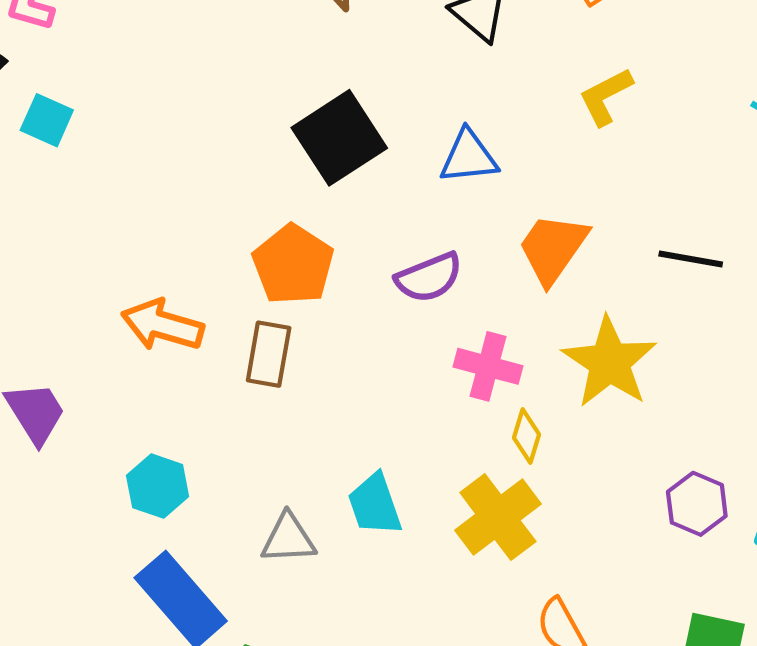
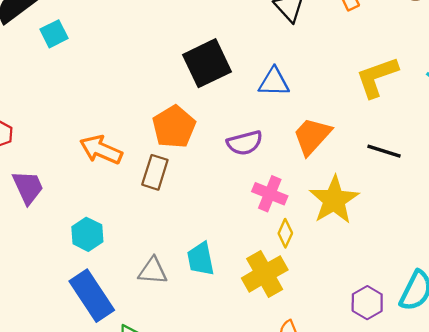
yellow L-shape: (606, 96) -> (377, 77), moved, size x1.4
cyan square: (47, 120) -> (54, 34), turned 32
purple hexagon: (697, 504) -> (367, 303), moved

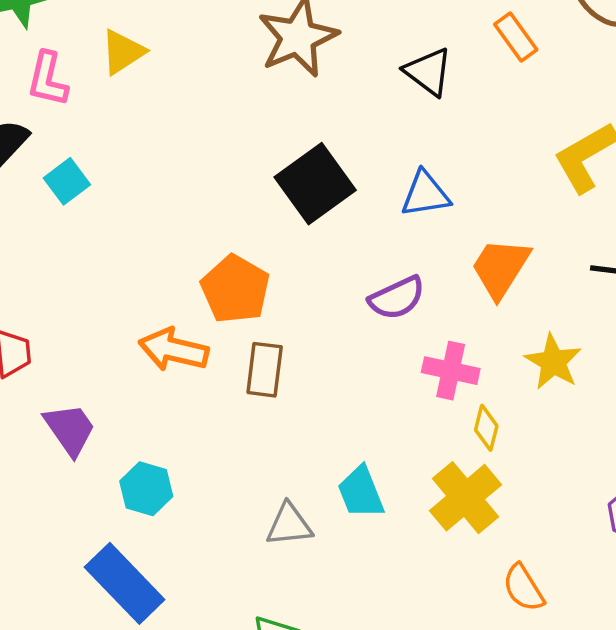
orange pentagon: (174, 127) -> (235, 289), moved
yellow star: (334, 200) -> (553, 362), size x0.7
cyan hexagon: (87, 234) -> (146, 489), moved
blue rectangle: (92, 296) -> (125, 583), moved

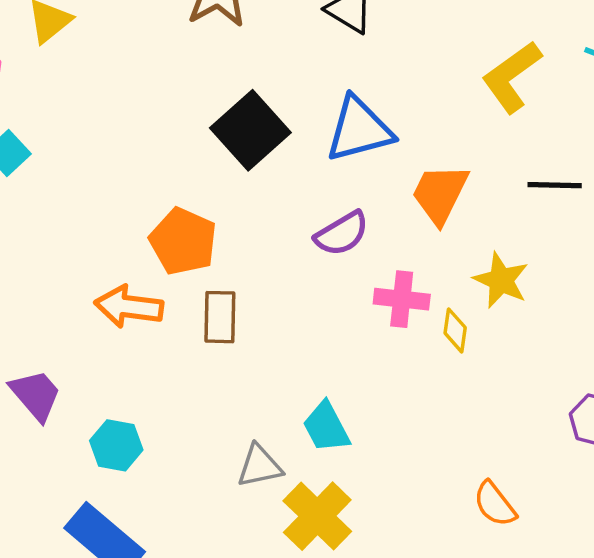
blue triangle: (425, 194) -> (359, 129), size x1.4
yellow diamond: (486, 428) -> (455, 330), moved
yellow cross: (466, 498) -> (317, 516), moved

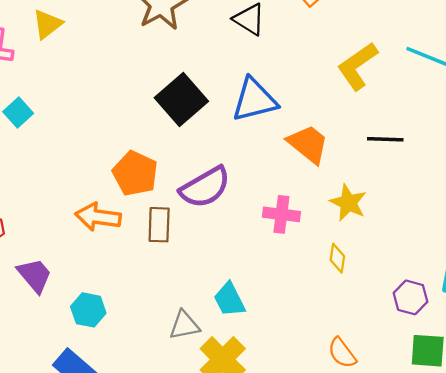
orange trapezoid: (440, 194) -> (308, 144), turned 102
purple semicircle: (342, 234) -> (205, 187), moved, size x1.4
yellow diamond: (455, 330) -> (337, 258), moved

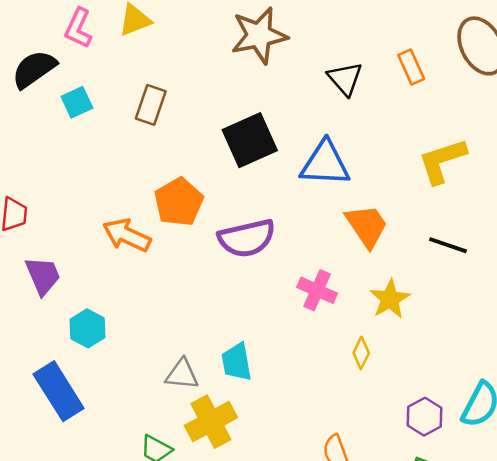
brown rectangle: (159, 225) -> (151, 105), moved

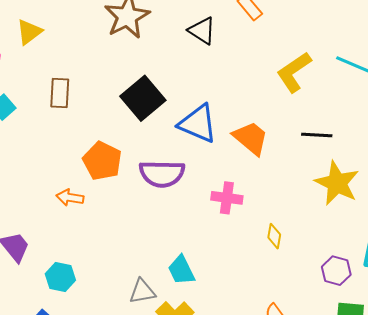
blue triangle: (325, 163) -> (198, 124), moved, turned 36
orange arrow: (127, 235) -> (70, 198), size x0.7
purple semicircle: (247, 238) -> (162, 174), turned 30
yellow star: (390, 299) -> (337, 183), moved, size x1.4

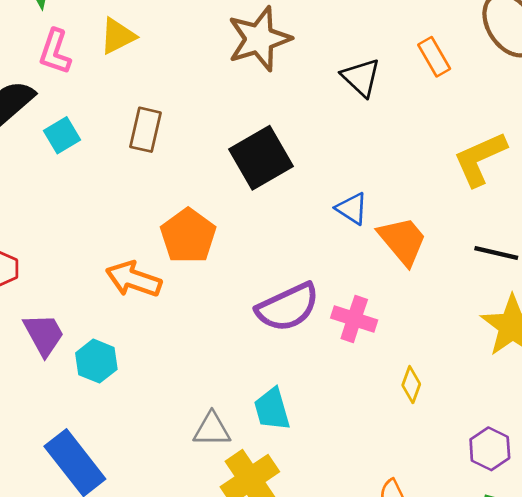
blue triangle: (198, 124) -> (352, 209), moved, size x0.6
purple semicircle: (162, 174) -> (288, 307), moved, turned -36
orange arrow: (70, 198) -> (134, 279), size x1.4
cyan hexagon: (60, 277) -> (96, 361), moved

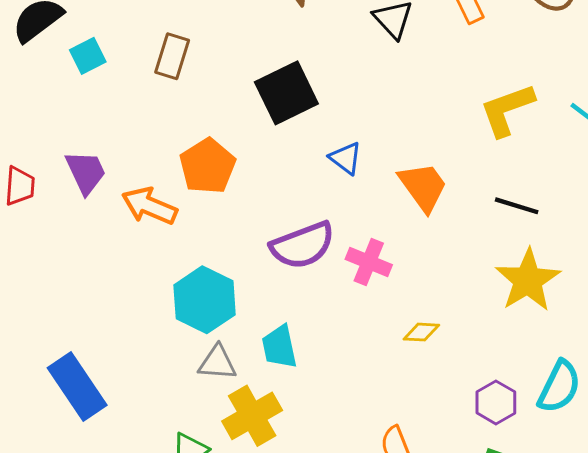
blue triangle: (352, 209) -> (346, 158), moved
purple trapezoid: (44, 335) -> (86, 172), moved
cyan hexagon: (96, 361) -> (205, 300), moved, size x1.5
yellow diamond: (411, 385) -> (421, 332), turned 69

